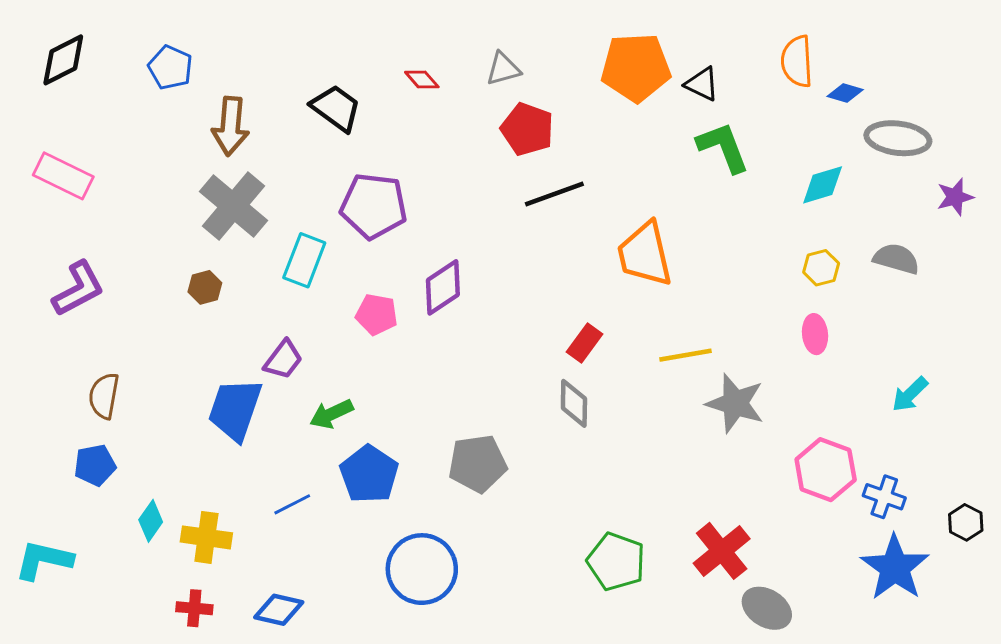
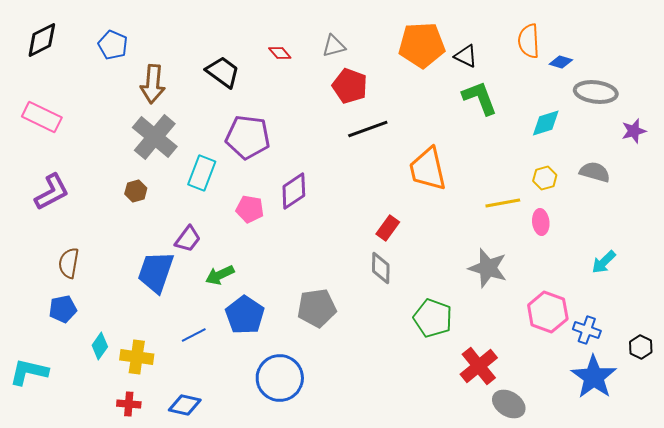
yellow line: (685, 355) -> (503, 203), moved
green pentagon: (616, 562) -> (433, 318), moved

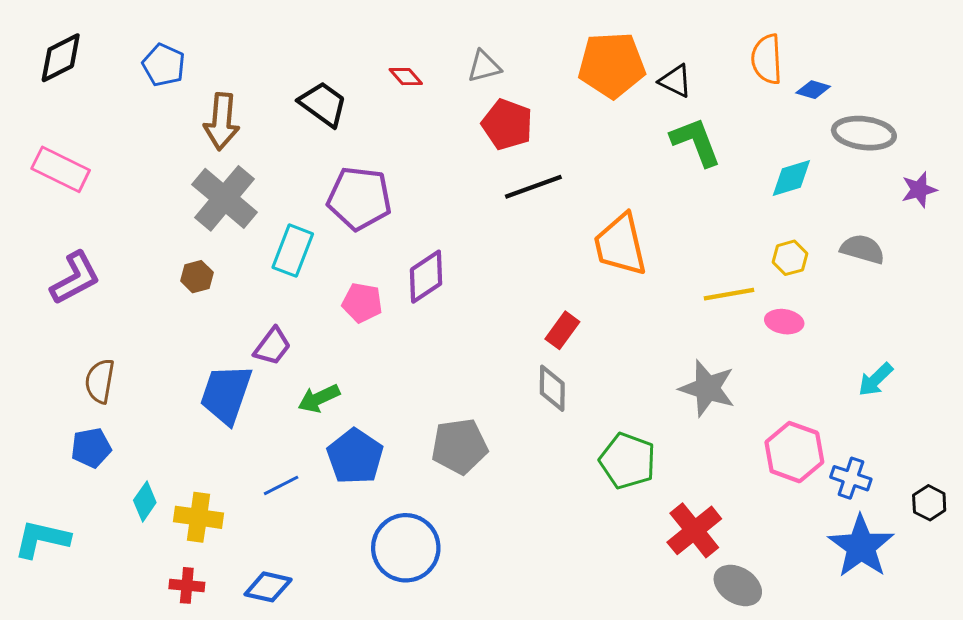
pink ellipse: (541, 222) -> (784, 322), turned -75

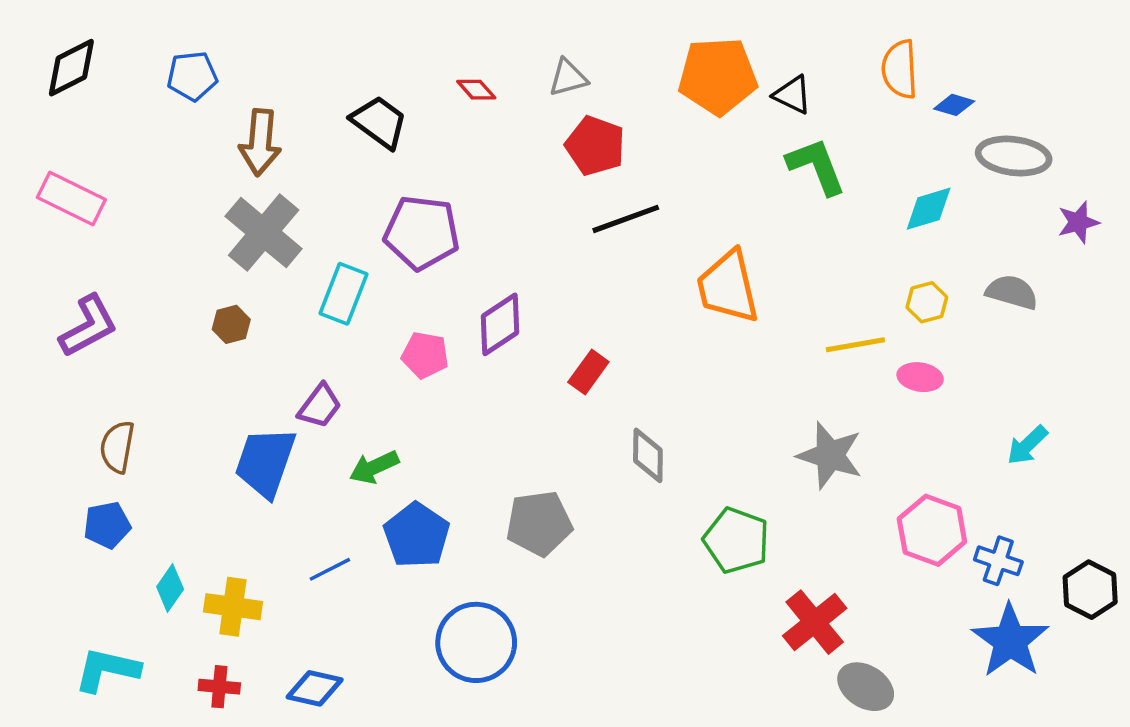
blue pentagon: (164, 65) -> (192, 76), turned -30
red rectangle: (562, 330) -> (588, 372), moved
black hexagon: (929, 503) -> (1090, 590), size x1.4
cyan L-shape: (42, 539) -> (107, 670), moved

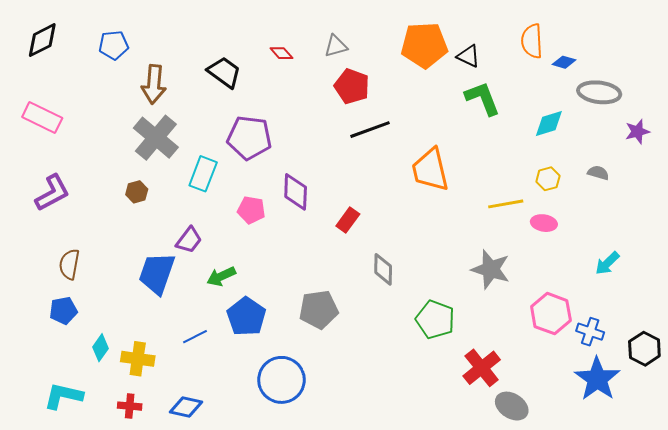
gray semicircle: (1012, 292) -> (598, 173), size x0.7
purple diamond: (500, 324) -> (296, 192), turned -54

